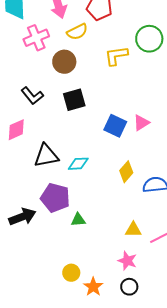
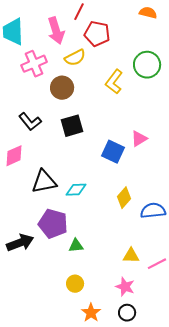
yellow L-shape: (116, 56) -> (114, 82), turned -45
pink triangle: (141, 123) -> (139, 139), moved
yellow circle: (71, 273) -> (75, 284), moved

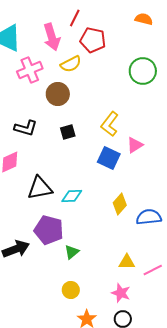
yellow L-shape: (114, 82) -> (110, 124), moved
black L-shape: (30, 122) -> (26, 128), turned -35
black square: (72, 126) -> (68, 132), size x0.7
green triangle: (76, 246) -> (72, 252), turned -35

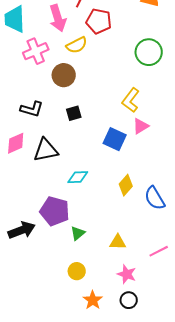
yellow L-shape: (110, 124) -> (131, 100), moved
black triangle: (40, 188) -> (46, 150), moved
blue semicircle: (149, 217) -> (155, 198), turned -115
yellow triangle: (127, 262) -> (118, 242), moved

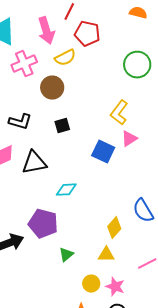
yellow diamond: (126, 185) -> (114, 228), moved
green triangle: (78, 233) -> (66, 255), moved
yellow circle: (77, 271) -> (91, 284), moved

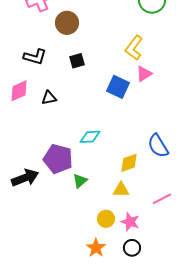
black triangle: (34, 163) -> (49, 98), size x0.6
cyan diamond: (66, 190) -> (90, 137), moved
yellow diamond: (114, 228) -> (129, 163), turned 30
green triangle: (66, 255) -> (80, 181), moved

